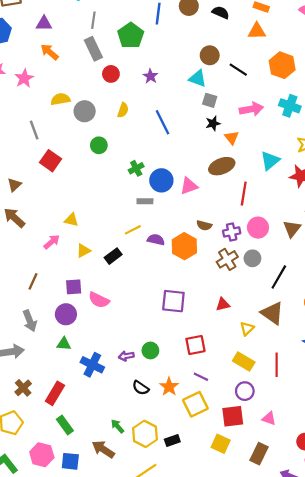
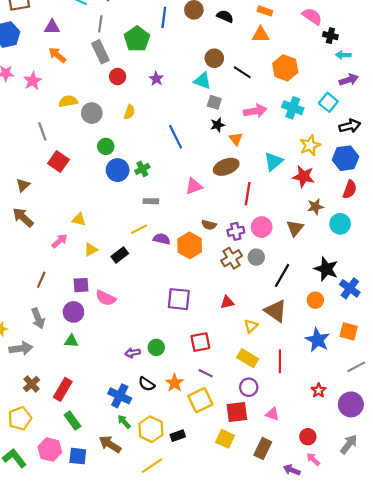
blue line: (162, 122) -> (176, 137), moved
blue circle: (161, 180) -> (118, 170), moved
blue cross: (92, 365) -> (120, 396), moved

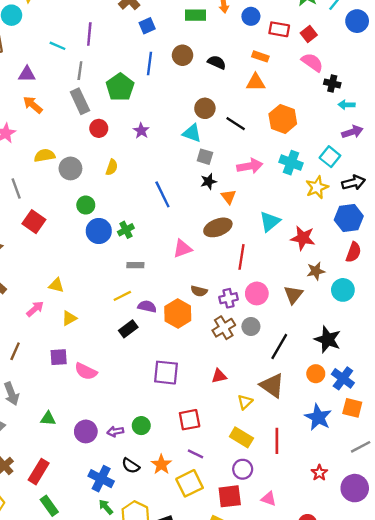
yellow star: (310, 145) -> (317, 187), moved
black rectangle: (120, 255) -> (128, 329), moved
blue cross: (350, 288) -> (343, 378), moved
purple circle: (73, 312) -> (86, 431), moved

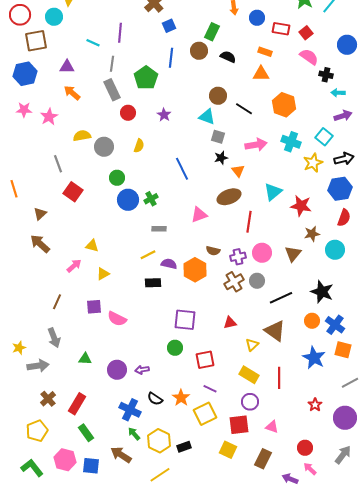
green rectangle: (195, 15) -> (212, 32), moved, turned -66
blue circle: (357, 21) -> (347, 45), moved
black rectangle: (128, 329) -> (153, 283), turned 35
black line: (279, 347) -> (281, 298), turned 35
green circle: (141, 426) -> (175, 348), moved

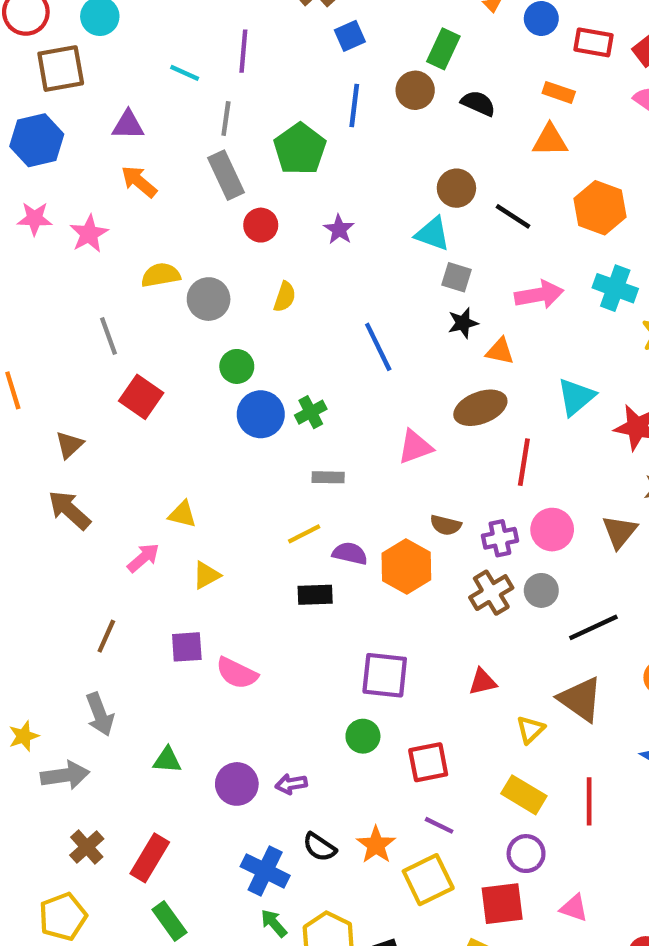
orange triangle: (238, 171) -> (500, 351), turned -40

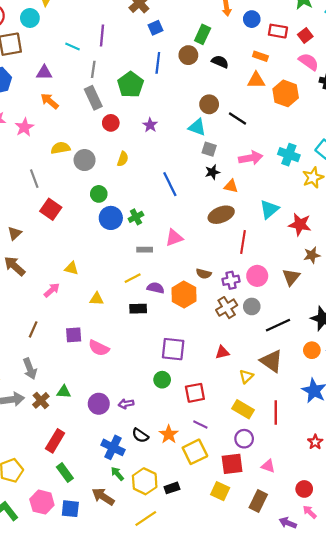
orange hexagon: (600, 208) -> (286, 93), moved
pink triangle: (415, 447) -> (174, 238), moved
yellow triangle: (206, 575) -> (97, 299), moved, turned 32
brown cross: (87, 847) -> (41, 400), moved

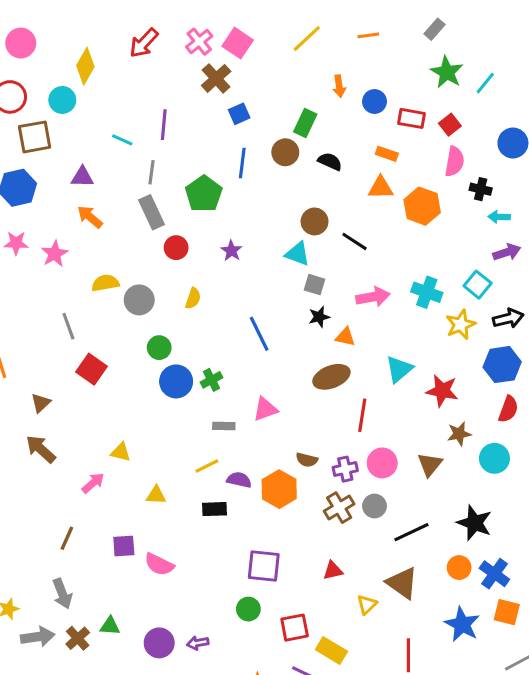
pink semicircle: (309, 62) -> (454, 161), turned 65
yellow rectangle: (243, 409) -> (331, 651), moved

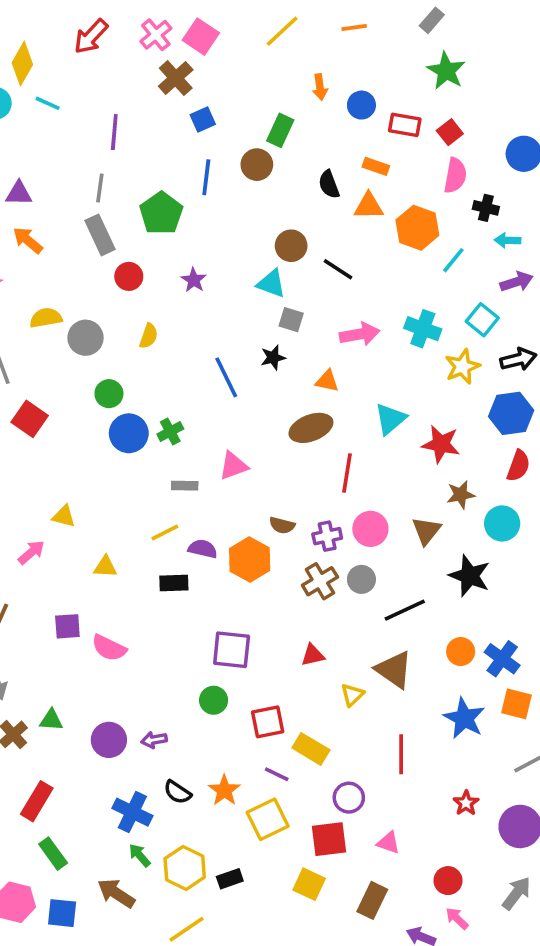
cyan line: (485, 83) -> (453, 260), moved
cyan line: (122, 140) -> (48, 103), moved
black semicircle: (330, 161) -> (329, 184), moved, turned -135
black star: (319, 317) -> (273, 358), moved
black star: (474, 523) -> (470, 576), moved

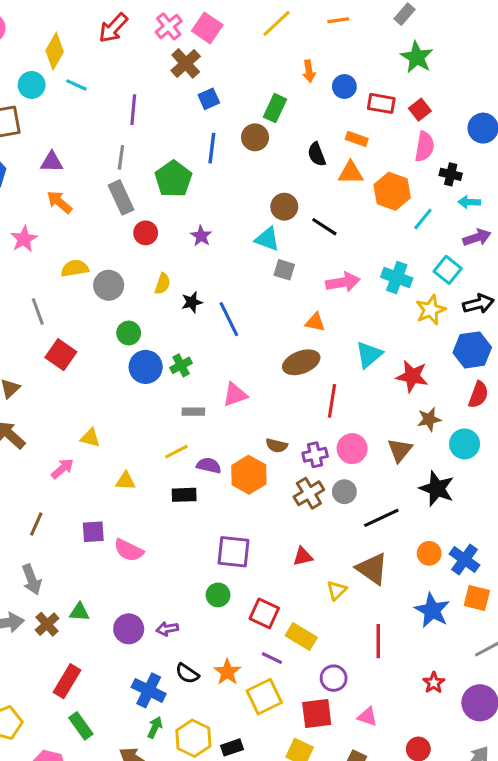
black star: (273, 358) -> (192, 302), moved
red square: (268, 722) -> (264, 613), turned 36
green arrow: (140, 855) -> (155, 727), turned 65

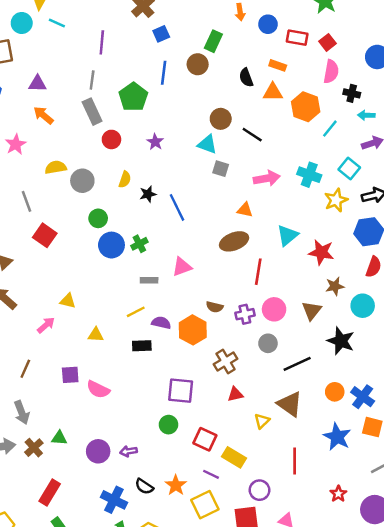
brown cross: (309, 493) -> (226, 362), moved

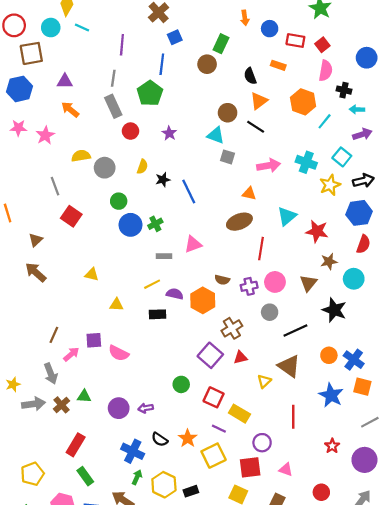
blue line: (164, 73) -> (162, 64), moved
orange triangle: (273, 92) -> (259, 101), moved, turned -36
pink arrow: (46, 325) -> (71, 354), moved
purple square: (181, 391) -> (210, 355), moved, turned 35

